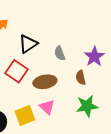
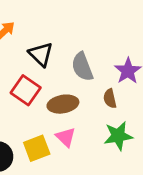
black triangle: (28, 44) -> (41, 54), turned -42
gray semicircle: (60, 53) -> (82, 67), size x1.5

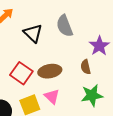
gray semicircle: (82, 67) -> (65, 26), moved
red square: (26, 90) -> (21, 73), moved

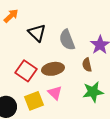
gray semicircle: (65, 26) -> (67, 40), moved

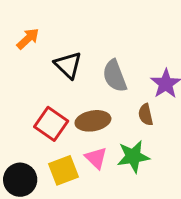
green star: (93, 92) -> (133, 156), moved

